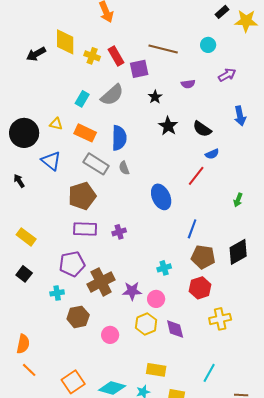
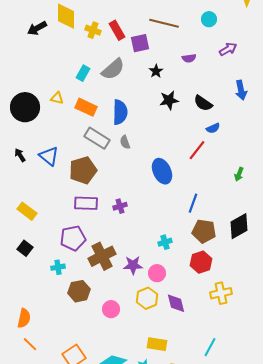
black star: (168, 126) -> (169, 100), turned 30
blue triangle: (51, 161) -> (49, 156), moved

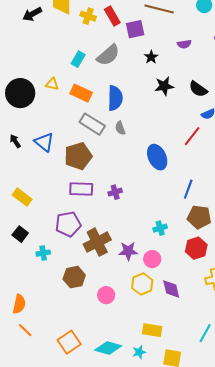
cyan cross: (58, 267) -> (43, 253), moved

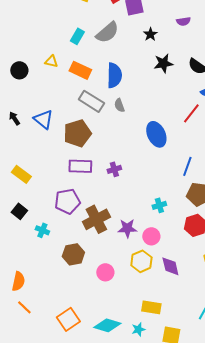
black circle: (20, 93) -> (19, 70), size x0.6
cyan cross: (43, 253) -> (42, 230), turned 32

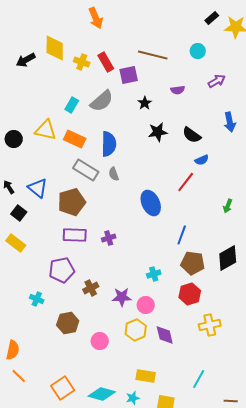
yellow triangle: (51, 61) -> (46, 130), size x1.6
black square: (19, 211) -> (19, 213), moved
brown cross: (96, 219) -> (91, 288), size x0.6

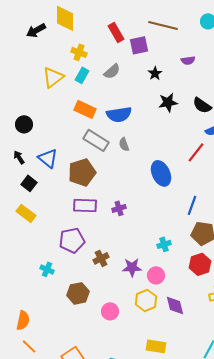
yellow cross: (82, 62) -> (79, 52), moved
gray semicircle: (102, 101) -> (112, 71), size x0.7
yellow triangle: (46, 130) -> (53, 77), moved, turned -50
black circle: (14, 139) -> (24, 124), moved
blue semicircle: (109, 144) -> (119, 114), turned 80

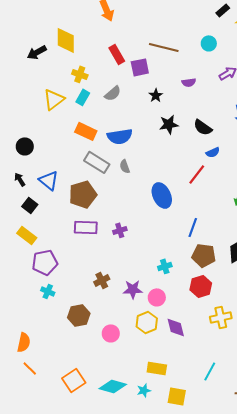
purple pentagon: (72, 240) -> (45, 262), moved

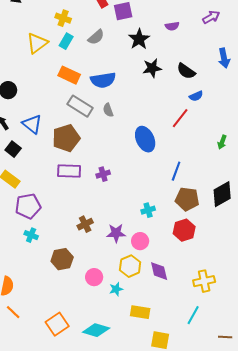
black star: (156, 95) -> (139, 39), size x1.5
yellow cross: (221, 317) -> (204, 281), moved
cyan star: (144, 390) -> (116, 289), moved

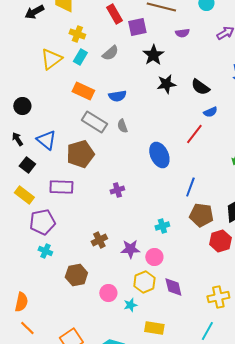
purple semicircle: (172, 26) -> (182, 33), moved
blue semicircle: (103, 80) -> (117, 96), size x0.7
purple rectangle: (69, 171) -> (61, 187), moved
red hexagon: (184, 230) -> (220, 241), moved

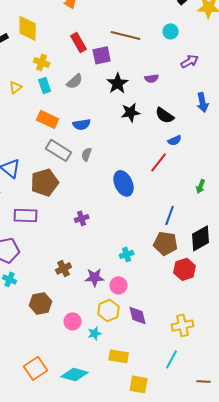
purple semicircle: (182, 33) -> (152, 78), moved
cyan rectangle: (80, 57) -> (45, 85), turned -49
yellow triangle: (51, 59) -> (16, 87), size x0.6
gray semicircle: (122, 126) -> (87, 154), turned 40
blue line: (190, 187) -> (170, 215), moved

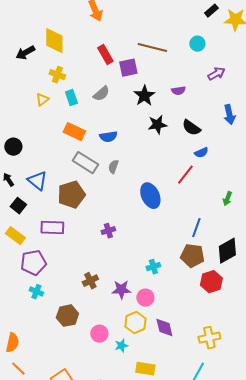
yellow cross: (42, 62) -> (57, 75), moved

